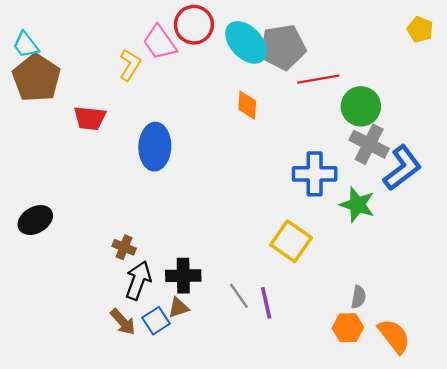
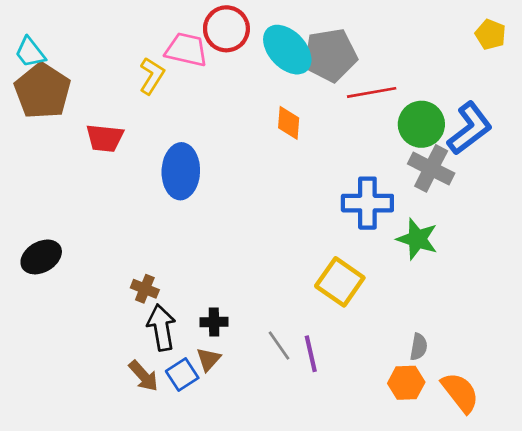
pink trapezoid: (160, 42) -> (186, 50), turned 138
blue L-shape: (402, 168) -> (470, 128), moved
black cross: (183, 276) -> (214, 322), size x0.7
black arrow: (138, 280) -> (161, 327), turned -30
brown triangle: (179, 308) -> (208, 359), turned -30

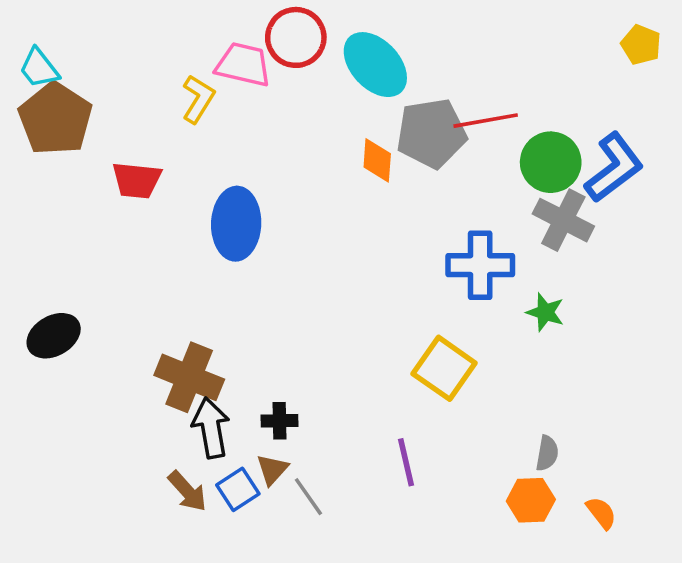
gray pentagon: (330, 55) -> (431, 133), moved
green star: (417, 239) -> (545, 312), size x0.7
brown cross: (145, 289) -> (189, 377), size x1.8
gray line: (279, 345) -> (308, 497), moved
orange semicircle: (460, 392) -> (601, 513), size x0.6

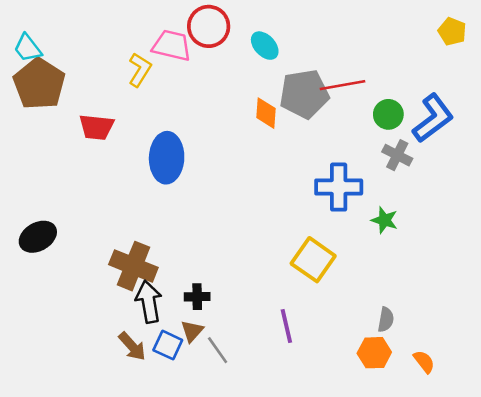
cyan ellipse: (375, 65) -> (265, 46), size x0.6
green circle: (551, 162) -> (388, 114), size x0.7
gray cross: (563, 220) -> (397, 155), size x0.7
blue square: (238, 489) -> (168, 345), turned -32

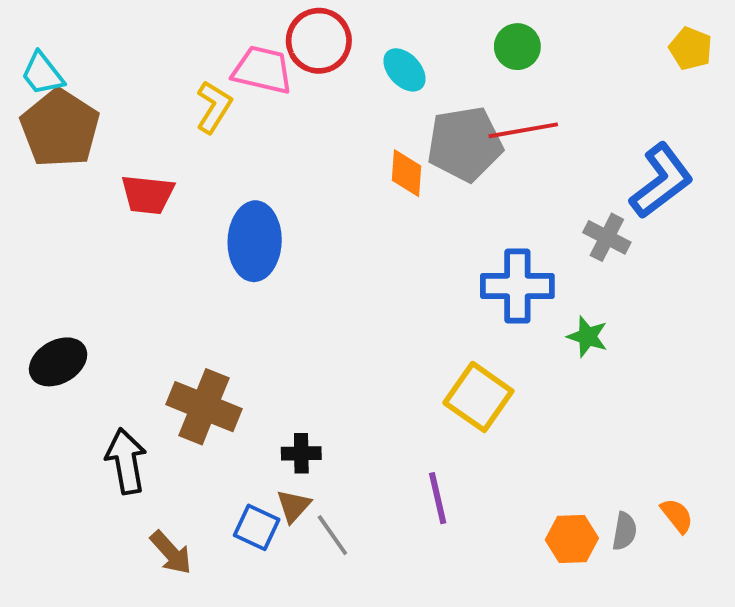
green circle: (388, 114) -> (517, 47), moved
black arrow: (149, 302) -> (126, 461), moved
gray semicircle: (386, 320) -> (624, 531), moved
brown arrow: (132, 346) -> (171, 553), moved
orange semicircle: (424, 362) -> (677, 516), moved

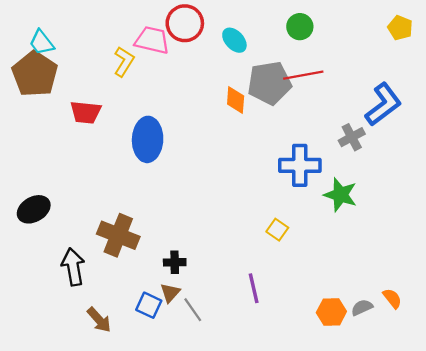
cyan trapezoid: (42, 74) -> (42, 42), moved
gray cross: (607, 237) -> (352, 137), turned 35
green star: (587, 337) -> (340, 195), size x1.4
yellow square: (478, 397) -> (277, 230), size x0.6
gray semicircle: (624, 531) -> (362, 307), turned -125

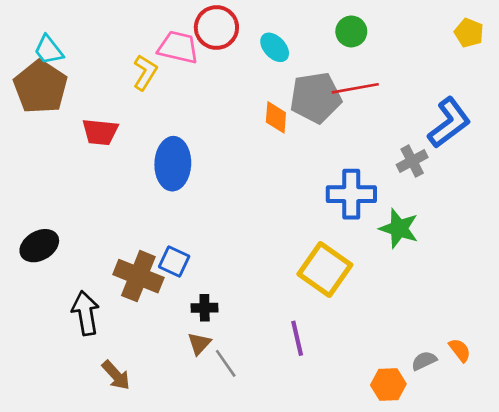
yellow square: (277, 230) -> (325, 269), size x2.0
blue square: (149, 305) -> (174, 262), moved
orange hexagon: (331, 312) -> (388, 384), moved

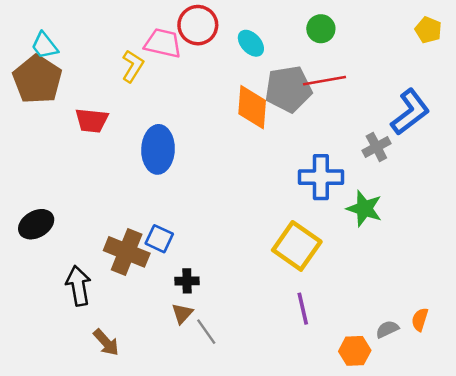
orange diamond: (276, 117) -> (252, 107), size x1.5
purple line: (297, 338) -> (303, 309), moved
orange semicircle: (460, 350) -> (420, 320), turned -125

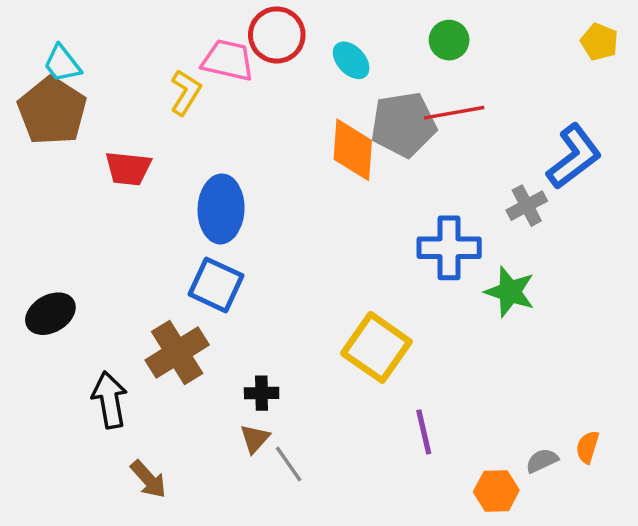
blue square: (159, 239) -> (216, 285), moved, size x1.4
yellow square: (297, 246) -> (376, 347), moved
brown cross: (127, 252) -> (177, 353), turned 36

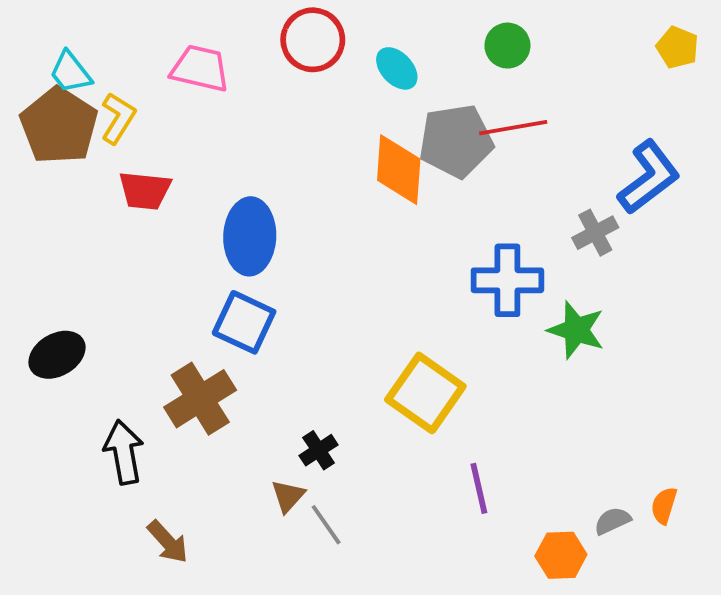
pink trapezoid: (228, 60) -> (200, 68), moved
yellow L-shape: (186, 92) -> (118, 118), moved
black cross: (262, 393) -> (319, 450), moved, turned -32

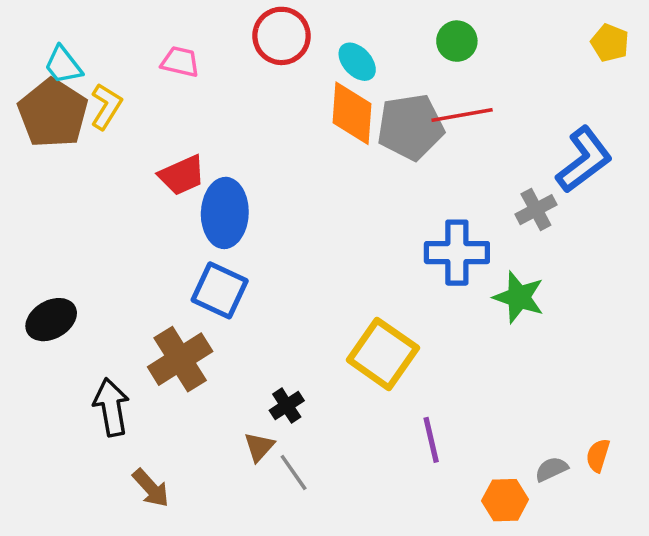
pink trapezoid: (200, 68) -> (180, 62), size x0.7
orange diamond: (399, 170) -> (352, 113), moved
red trapezoid: (145, 191) -> (182, 175), moved, turned -30

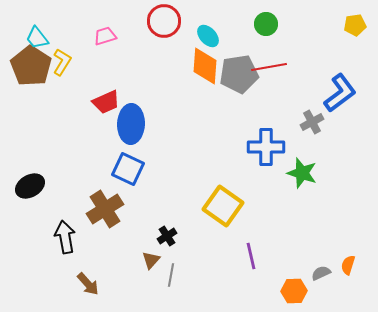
yellow pentagon: (610, 43) -> (355, 25), turned -30
pink trapezoid: (180, 62) -> (105, 36), turned -30
gray line: (294, 473) -> (171, 275), turned 45

